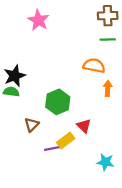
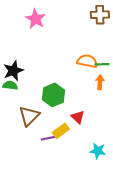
green line: (108, 40) -> (102, 64), moved
brown triangle: (32, 125) -> (29, 116), size x1.5

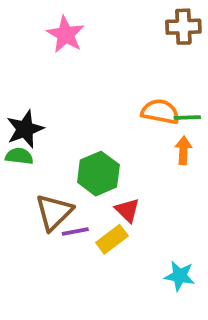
red triangle: (78, 117) -> (127, 210), moved
purple line: (48, 138) -> (75, 231), moved

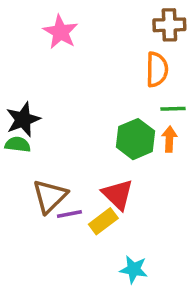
orange semicircle: (160, 112) -> (157, 69), moved, turned 80
green hexagon: (98, 174) -> (135, 139), moved
red triangle: (127, 210) -> (118, 194), size x1.4
cyan star: (180, 276) -> (134, 269), moved

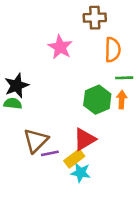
brown cross: (169, 25) -> (95, 18), moved
pink star: (60, 32) -> (60, 47), moved
red triangle: (118, 194) -> (85, 139), turned 45
cyan star: (134, 269) -> (81, 173), moved

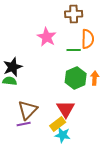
green line: (124, 78) -> (74, 50), moved
red triangle: (85, 139) -> (66, 109), turned -30
purple line: (50, 153) -> (24, 124), moved

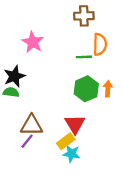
pink star: (47, 37) -> (33, 42), moved
brown triangle: (28, 110) -> (32, 125), turned 45
purple line: (24, 124) -> (27, 141), turned -40

